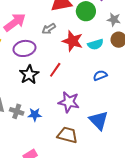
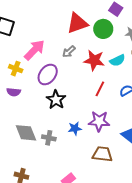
purple ellipse: (24, 48) -> (48, 74), turned -35
red line: (55, 70) -> (100, 89), moved
blue star: (35, 115) -> (75, 128), moved

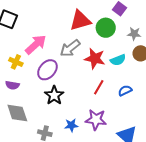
gray arrow: (69, 52) -> (70, 48), size x1.5
gray diamond: (26, 133) -> (17, 113), moved

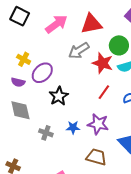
green circle: (106, 28) -> (119, 45), moved
pink arrow: (36, 45) -> (56, 24), moved
purple ellipse: (47, 70) -> (42, 73), moved

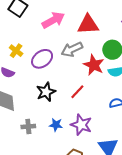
purple ellipse: (42, 73) -> (42, 59), moved
red line: (104, 92) -> (77, 92), moved
gray cross: (46, 133) -> (28, 127), turned -32

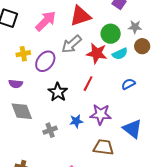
yellow cross: (16, 51) -> (23, 54), moved, turned -32

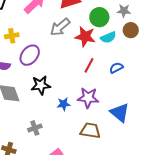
purple ellipse: (45, 61) -> (30, 55), moved
red line: (88, 84) -> (89, 65), moved
black star: (58, 92) -> (41, 85), moved, turned 30
gray cross: (50, 130) -> (35, 128), moved

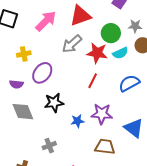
red line: (89, 65) -> (93, 81), moved
blue semicircle: (116, 68) -> (129, 83), size x1.5

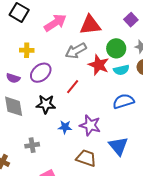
red line: (93, 81) -> (73, 87), moved

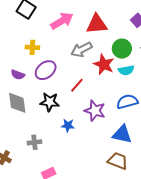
purple star: (90, 125) -> (95, 111), moved
blue triangle: (118, 146) -> (122, 134), moved, turned -40
brown trapezoid: (86, 158) -> (118, 161), moved

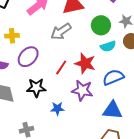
red star: (104, 64) -> (85, 63), moved

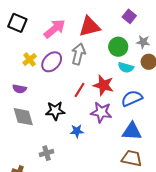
gray arrow: (61, 32) -> (78, 54), turned 140
yellow cross: (12, 36) -> (30, 60), turned -32
cyan semicircle: (108, 46) -> (126, 67), turned 35
purple ellipse: (28, 57) -> (52, 62), moved

